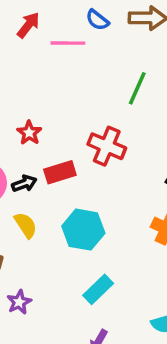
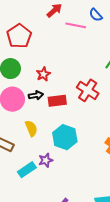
black arrow: (24, 184) -> (36, 95), moved
cyan rectangle: (98, 289) -> (27, 170), moved
purple star: (19, 302) -> (46, 160), moved

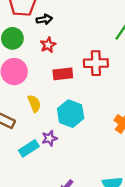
red cross: (88, 90) -> (96, 63), turned -35
black arrow: (36, 95) -> (44, 19), moved

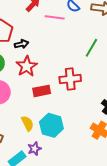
red star: (48, 45) -> (27, 66), size x1.5
yellow semicircle: (34, 104) -> (27, 123), moved

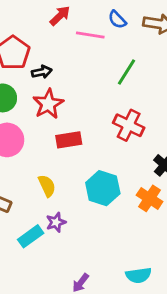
green line: (91, 48) -> (127, 72), moved
red cross: (70, 79) -> (129, 125), moved, turned 30
cyan hexagon: (51, 125) -> (103, 188), moved

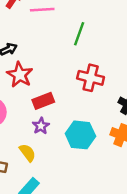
yellow semicircle: (47, 186) -> (27, 153), moved
purple star: (56, 222) -> (41, 126), moved

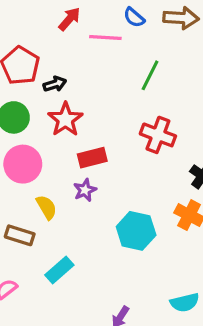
cyan hexagon: (80, 135) -> (136, 231), moved
yellow semicircle: (27, 153) -> (46, 207), moved

